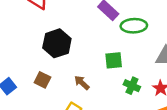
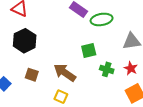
black hexagon: (57, 43) -> (25, 41), moved
brown arrow: (82, 83) -> (65, 73), size x1.6

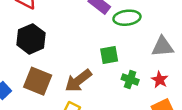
brown arrow: (65, 73) -> (78, 81), turned -75
brown square: (32, 75) -> (38, 81), size x1.6

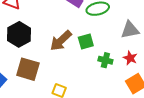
brown arrow: (78, 81) -> (61, 41), moved

